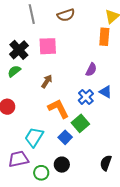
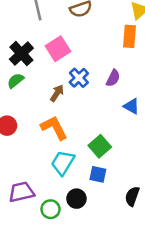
pink square: (48, 46) -> (58, 49), turned -30
blue cross: (86, 97) -> (79, 78), moved
orange L-shape: (58, 109) -> (54, 128), moved
cyan trapezoid: (34, 137) -> (63, 163), moved
blue square: (65, 137) -> (98, 174), moved, turned -32

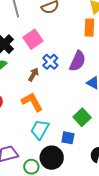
purple semicircle: (113, 78) -> (78, 61), size x1.5
green square: (100, 146) -> (82, 117), moved
black circle: (76, 199) -> (52, 158), size x1.5

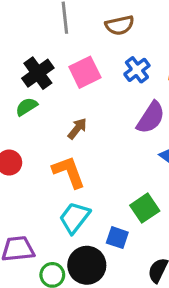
blue cross: (50, 62) -> (137, 70), moved

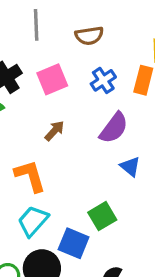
brown arrow: (77, 129) -> (54, 131), moved
blue square: (117, 238) -> (74, 243), size x1.4

